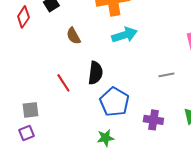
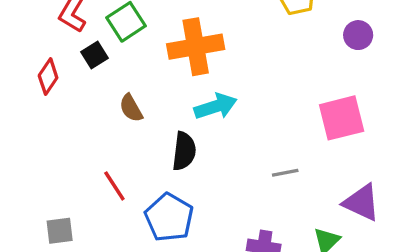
black semicircle: (95, 73) -> (184, 151), moved
blue pentagon: (114, 102) -> (169, 217), moved

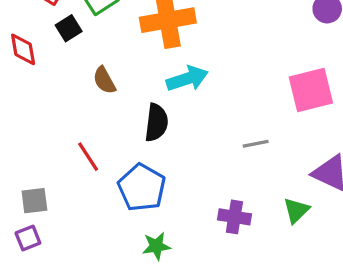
red diamond: (48, 77) -> (23, 49), turned -44

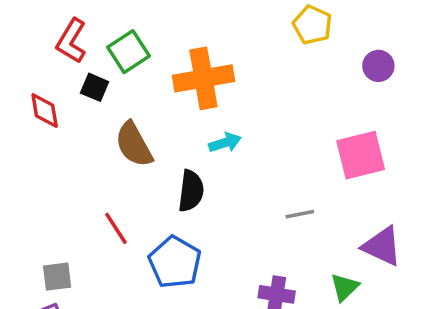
black square: (69, 28) -> (95, 87), turned -35
cyan arrow: (187, 79) -> (225, 143), size x0.7
brown semicircle: (104, 80) -> (134, 144), size x1.5

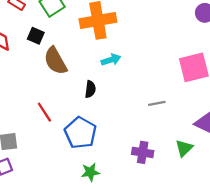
black square: (95, 87) -> (36, 36), moved
black semicircle: (191, 191) -> (90, 89), size x0.7

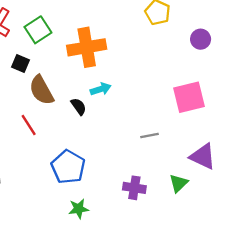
black semicircle: (90, 89) -> (79, 107), moved, turned -42
red line: (44, 112) -> (29, 125), moved

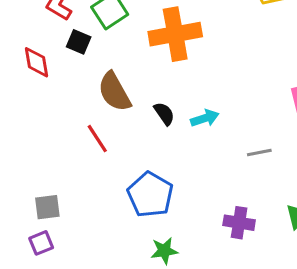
black square: (21, 64) -> (79, 42), moved
cyan arrow: (101, 89) -> (205, 118), moved

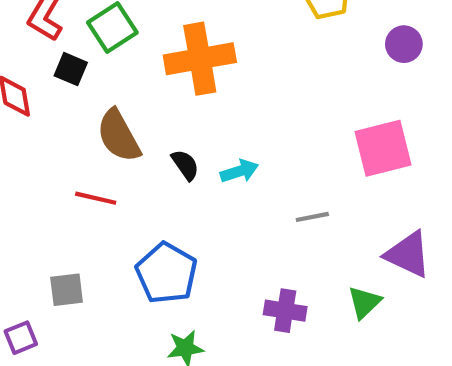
red line: (97, 139) -> (96, 198), turned -44
gray square: (47, 207) -> (67, 290), moved

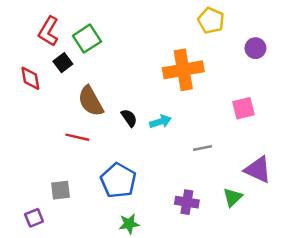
orange cross: (200, 59) -> (183, 70), moved
black square: (71, 69) -> (63, 63), turned 30
pink square: (383, 148) -> (243, 108), size x0.7

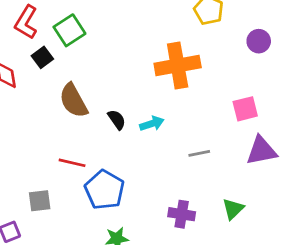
red line: (77, 137) -> (72, 163), moved
purple triangle: (258, 170) -> (261, 151), moved, turned -36

